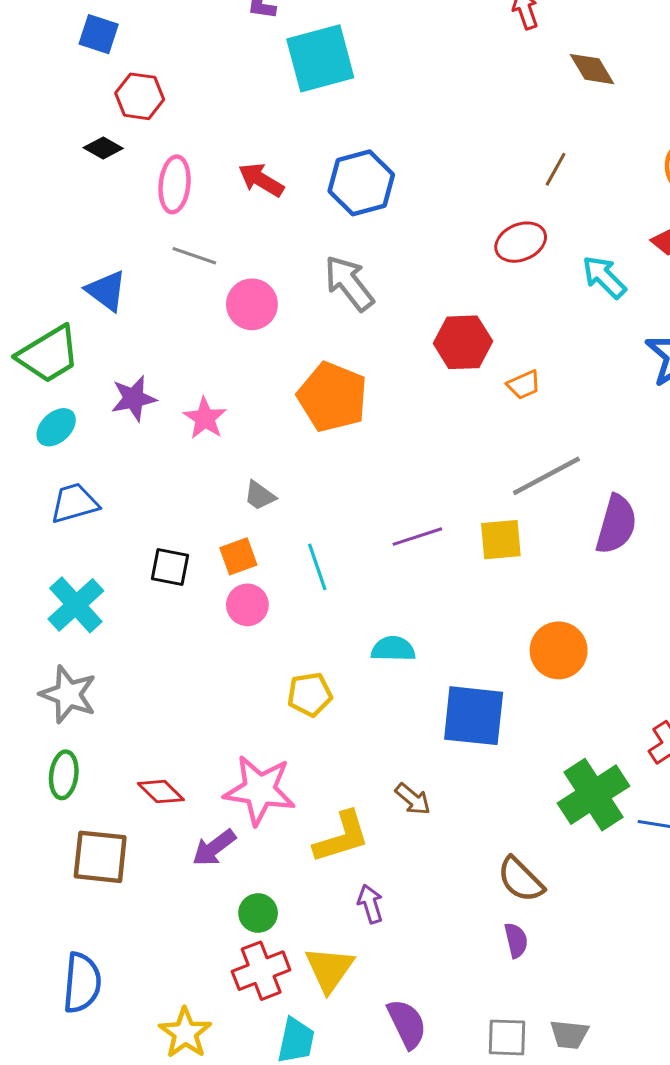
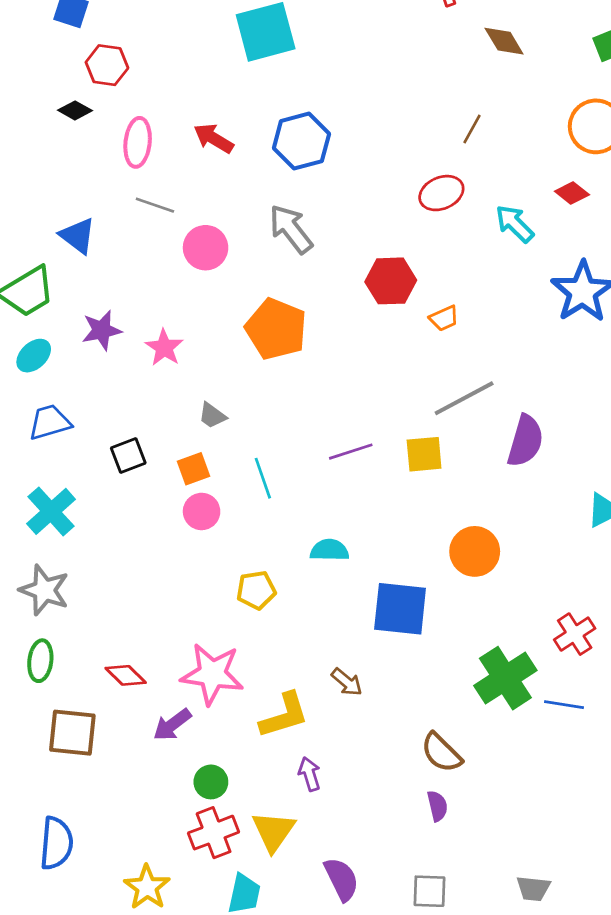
black square: (170, 567) -> (128, 456), moved, turned -32
gray trapezoid: (569, 1034) -> (533, 889), moved

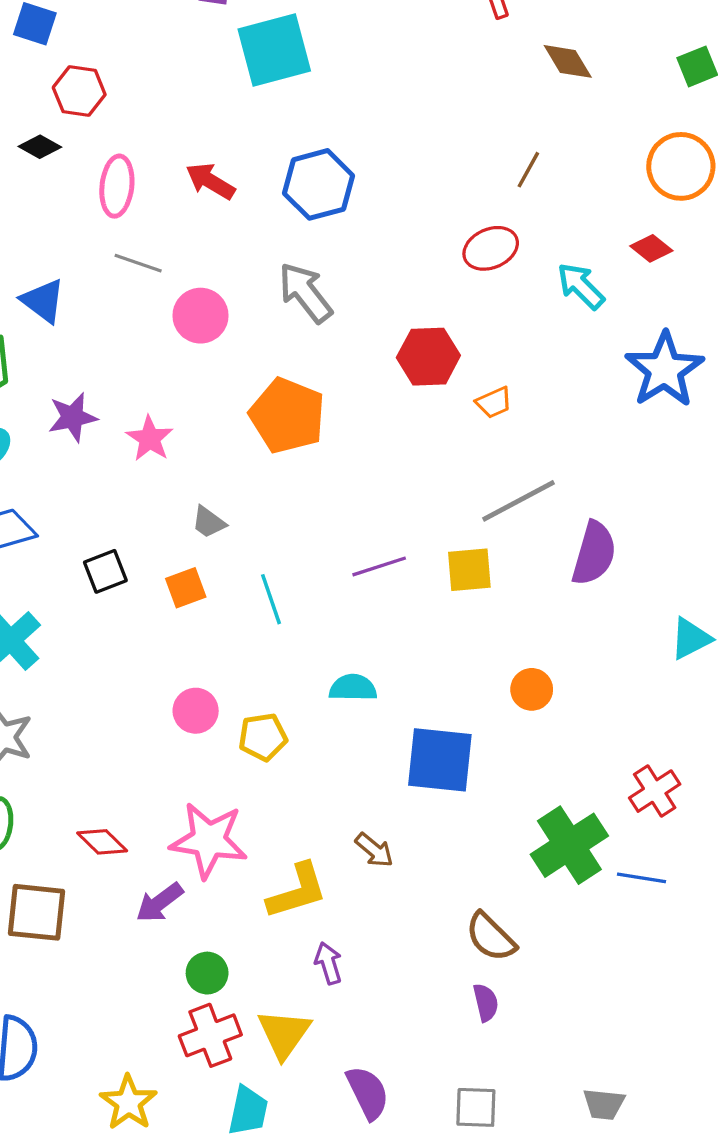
pink circle: (202, 511) -> (196, 711), moved
orange circle: (475, 551) -> (532, 689), size x0.7

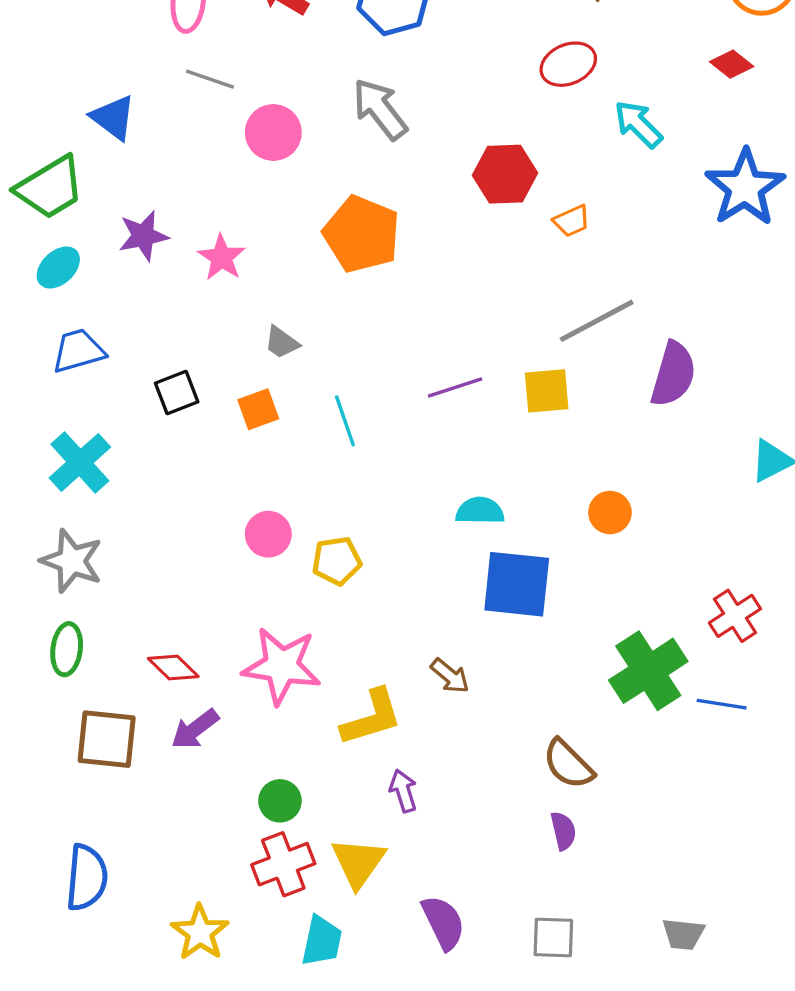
cyan arrow: (581, 286) -> (638, 124), moved
cyan semicircle: (353, 688) -> (480, 511), moved
purple arrow: (160, 903) -> (195, 729), moved

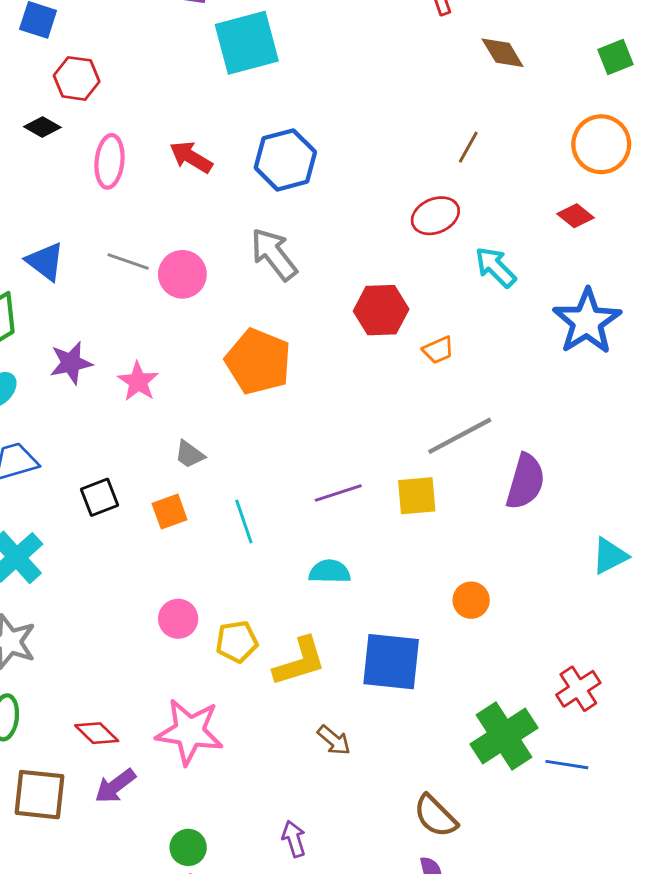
gray line: (210, 79) -> (128, 261), moved
cyan semicircle: (480, 511) -> (330, 572), moved
yellow L-shape: (372, 718) -> (300, 662), moved

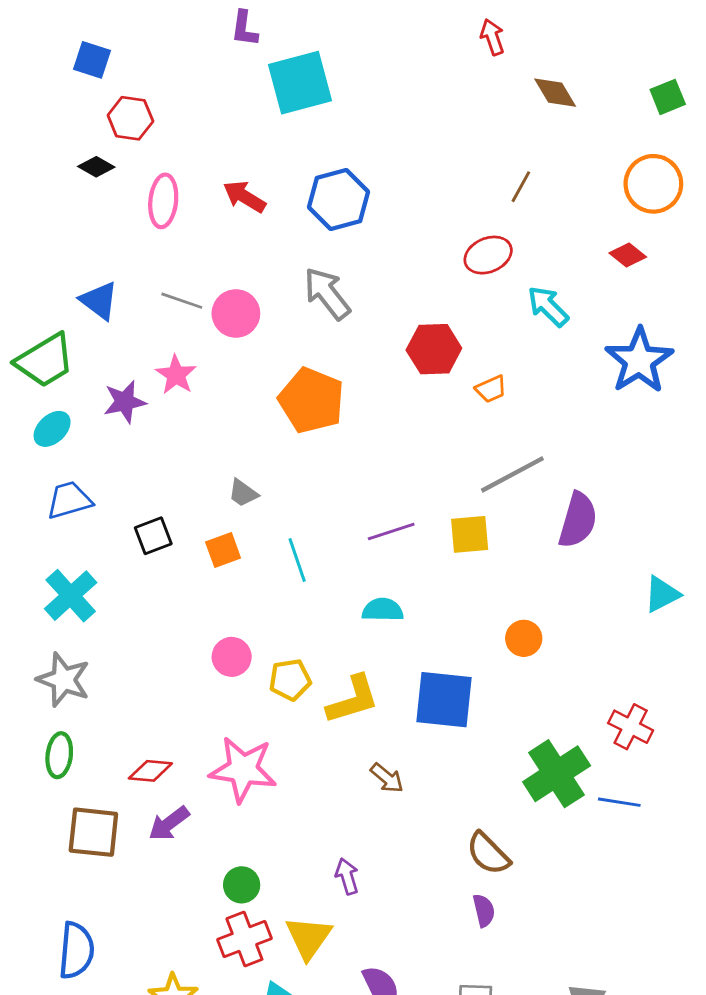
pink star: (138, 381) -> (176, 375), moved
red cross: (578, 689) -> (631, 727), turned -30
red diamond: (97, 733) -> (150, 771), turned -39

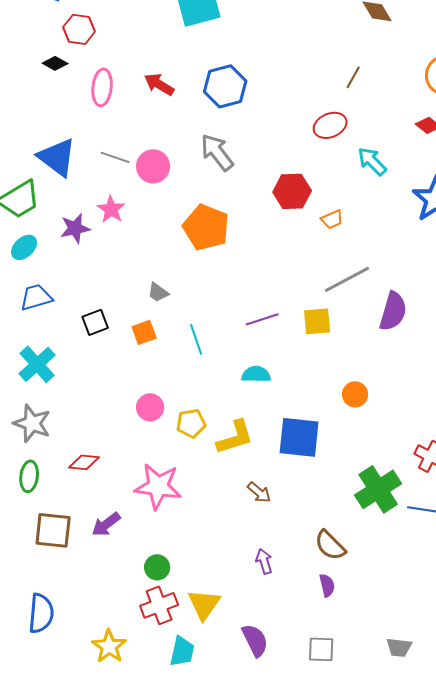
blue triangle: (99, 301) -> (57, 157), size x1.4
red diamond: (150, 771) -> (84, 462), moved
purple arrow: (347, 876) -> (264, 561), moved

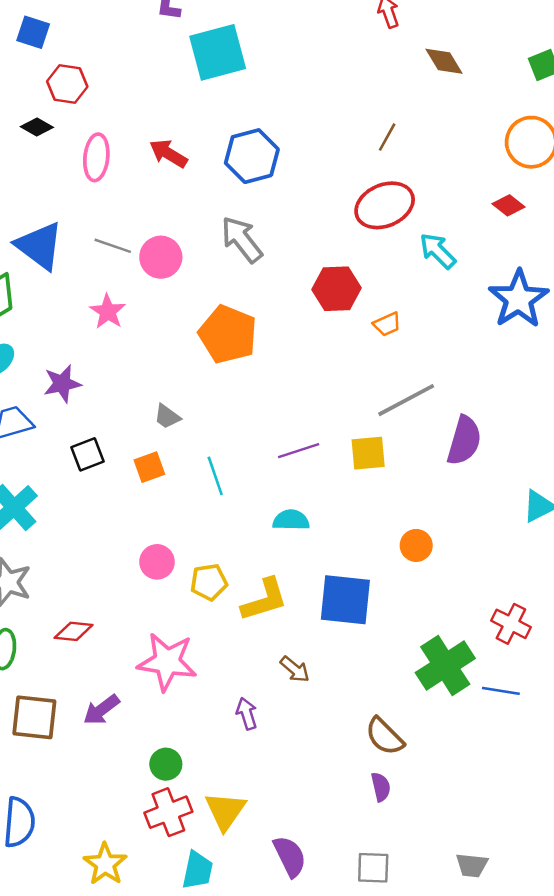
brown line: (353, 77) -> (387, 137), moved
red ellipse: (330, 125) -> (385, 205), size x1.4
purple star: (75, 228) -> (62, 384), moved
purple arrow: (264, 561) -> (247, 714), moved

